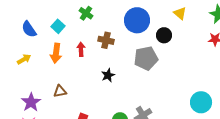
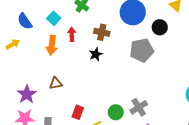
red arrow: (81, 49) -> (72, 34), moved
yellow arrow: (24, 59) -> (13, 44), moved
black star: (108, 75) -> (96, 54), moved

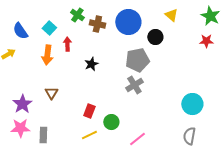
brown cross: (102, 32) -> (97, 24), moved
brown triangle: (56, 83) -> (51, 93), turned -48
gray cross: (139, 107) -> (134, 85), moved
red rectangle: (78, 112) -> (89, 111), moved

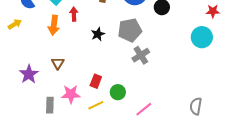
gray pentagon: (137, 60) -> (130, 30), moved
cyan circle: (192, 104) -> (202, 37), moved
pink star: (20, 128) -> (71, 94), moved

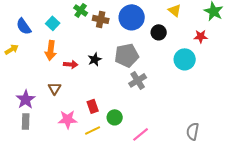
red star: (213, 11) -> (201, 36), moved
red arrow: (74, 14) -> (71, 64), moved, turned 96
cyan circle: (202, 37) -> (185, 59), moved
red rectangle: (96, 81) -> (93, 106), turned -40
gray rectangle: (50, 105) -> (26, 121), moved

